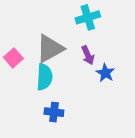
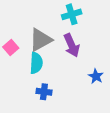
purple arrow: (88, 55) -> (72, 45), size x1.5
blue star: (105, 73) -> (96, 76), moved

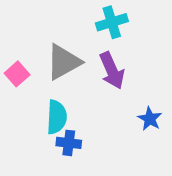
cyan semicircle: (36, 63) -> (57, 117), moved

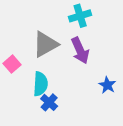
pink square: (17, 74) -> (12, 64), moved
blue cross: (69, 143) -> (49, 102), turned 35

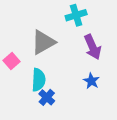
purple arrow: (80, 50) -> (93, 47), moved
blue star: (107, 85) -> (91, 81), moved

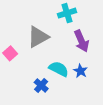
cyan semicircle: (39, 80) -> (59, 69), moved, turned -66

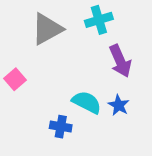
gray triangle: (38, 37) -> (47, 29), moved
blue cross: (41, 85) -> (61, 127), turned -32

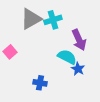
cyan cross: (99, 20) -> (53, 20), moved
cyan semicircle: (87, 102) -> (67, 57), moved

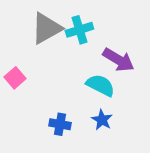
purple arrow: (79, 40) -> (118, 60), turned -35
blue star: (78, 69) -> (102, 120), moved

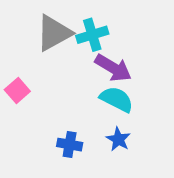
purple arrow: (118, 60) -> (113, 68), moved

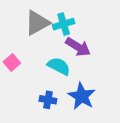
cyan semicircle: (117, 99) -> (59, 66), moved
blue star: (118, 139) -> (82, 96), size x1.6

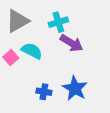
gray triangle: (37, 23) -> (17, 21), moved
cyan semicircle: (59, 66) -> (32, 51), moved

